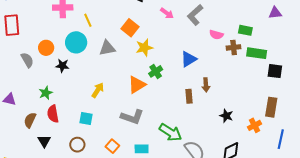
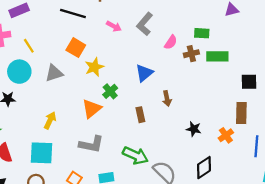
pink semicircle: (216, 35) -> (171, 42), turned -64
black square: (275, 71) -> (249, 82), moved
brown rectangle: (189, 96) -> (140, 115), moved
cyan square: (86, 118) -> (41, 153), size x1.6

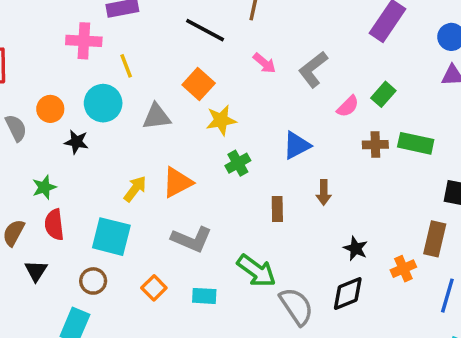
green rectangle: (202, 33) -> (383, 94), moved, turned -64
brown cross: (191, 54) -> (375, 145), moved
orange triangle: (92, 109) -> (177, 182), moved
black diamond: (204, 168) -> (348, 293), moved

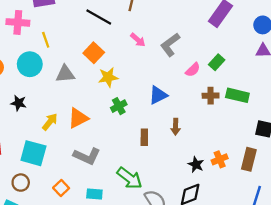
black star: (76, 142) -> (19, 103), moved
orange cross: (403, 269) -> (220, 159), moved

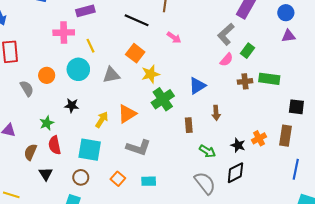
gray L-shape: (170, 45) -> (226, 34), moved
green cross: (119, 106) -> (163, 99), size x1.5
green arrow: (130, 178) -> (207, 151), moved, size x0.7

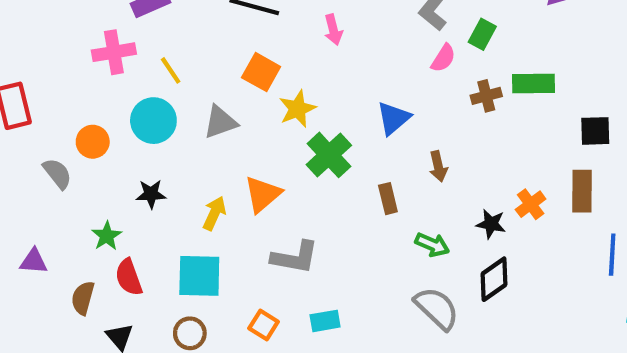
pink arrow: (174, 37) -> (333, 30), turned 48

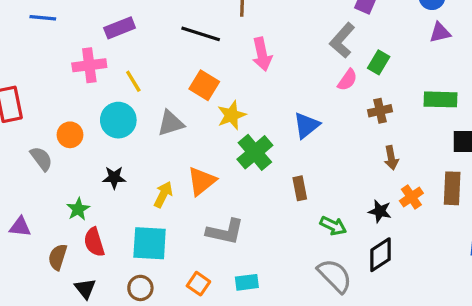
pink arrow: (333, 30) -> (262, 54), size x1.4
green rectangle: (534, 84) -> (440, 99), moved
brown arrow: (438, 166) -> (391, 158), moved

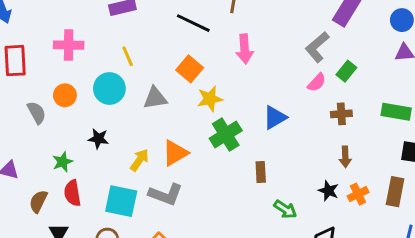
pink cross: (89, 65) -> (69, 45), moved
black star: (380, 211) -> (328, 191), moved
gray L-shape: (225, 232) -> (166, 194), moved

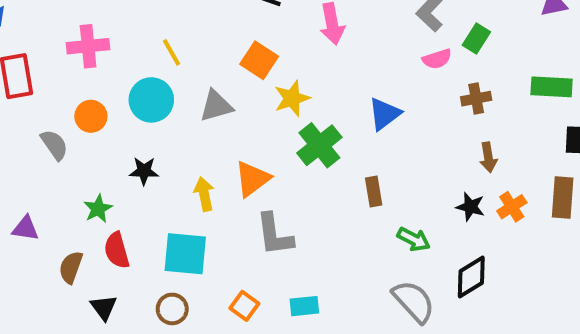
pink semicircle: (317, 83) -> (437, 59), turned 36
yellow arrow: (140, 160) -> (204, 194), turned -40
gray L-shape: (166, 194) -> (274, 235), moved, turned 68

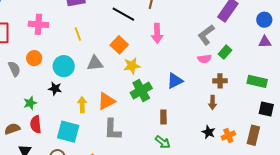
cyan circle: (151, 100) -> (64, 66), moved
brown arrow: (488, 157) -> (213, 102), moved
green arrow: (414, 239) -> (163, 142), moved
brown semicircle: (71, 267) -> (12, 129), turned 42

